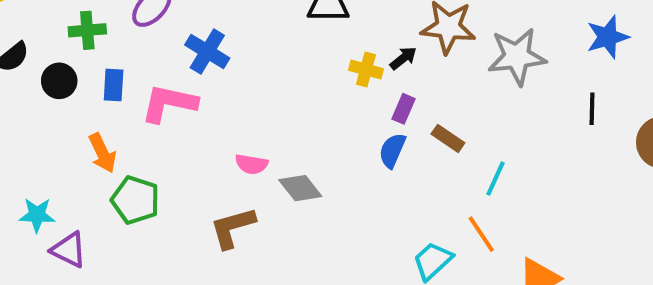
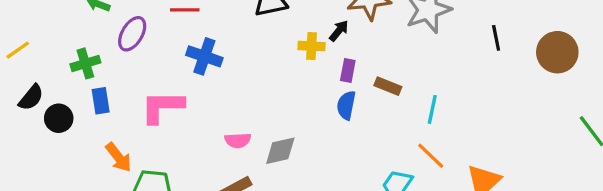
blue cross: (207, 51) -> (204, 56), moved
black circle: (59, 81) -> (59, 118), moved
blue rectangle: (114, 85) -> (101, 101), moved
gray diamond: (300, 188) -> (280, 151), turned -52

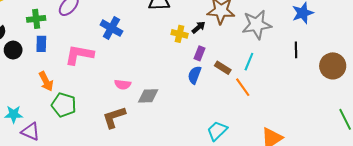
cyan line: (432, 109) -> (249, 62), moved
orange line: (431, 156) -> (243, 87), moved

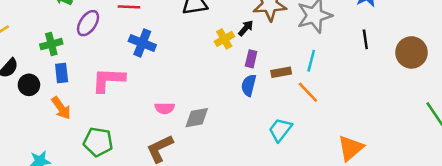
yellow cross: (180, 34) -> (224, 39), turned -35
brown rectangle: (223, 68) -> (281, 72), turned -35
orange arrow: (46, 81) -> (61, 108), moved
cyan trapezoid: (217, 131) -> (280, 130), moved

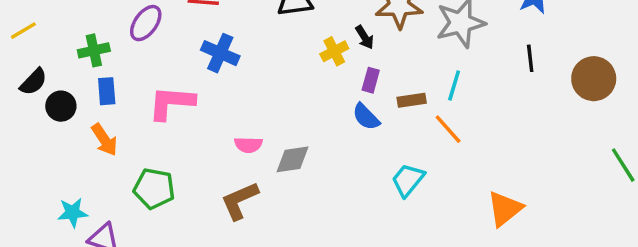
black arrow: (246, 28) -> (365, 37), turned 105
blue semicircle: (249, 85) -> (366, 117), turned -60

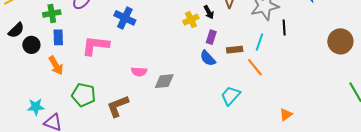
black line: (530, 58) -> (284, 28), moved
brown L-shape: (240, 201) -> (118, 106), moved
orange triangle: (505, 209) -> (286, 115), size x0.6

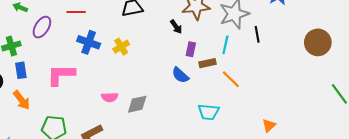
yellow cross: (191, 20) -> (121, 47), moved
purple rectangle: (211, 37) -> (191, 49), moved
cyan line: (259, 42) -> (225, 45), moved
cyan trapezoid: (231, 96) -> (209, 112), turned -120

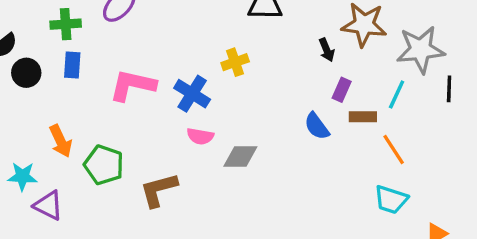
blue cross: (89, 42) -> (192, 94), moved
orange arrow: (22, 100) -> (61, 141), moved
cyan trapezoid: (209, 112) -> (391, 200), moved

